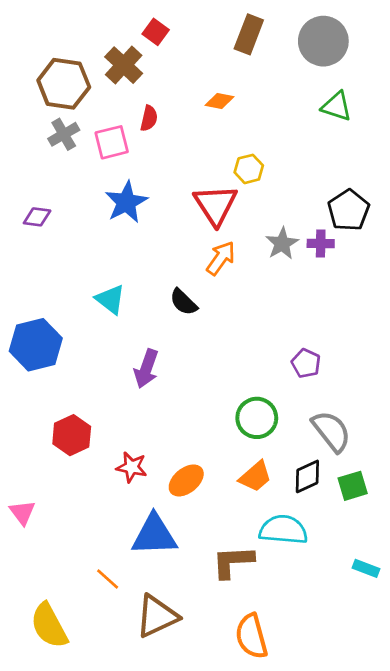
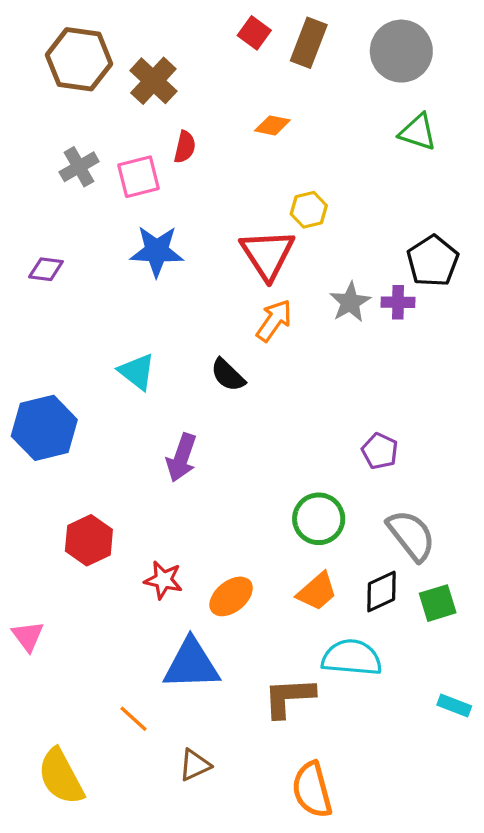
red square: (156, 32) -> (254, 33), moved
brown hexagon: (64, 84) -> (79, 59), moved
blue star: (126, 202) -> (157, 251), turned 30
brown triangle: (157, 616) -> (195, 765), size x0.6

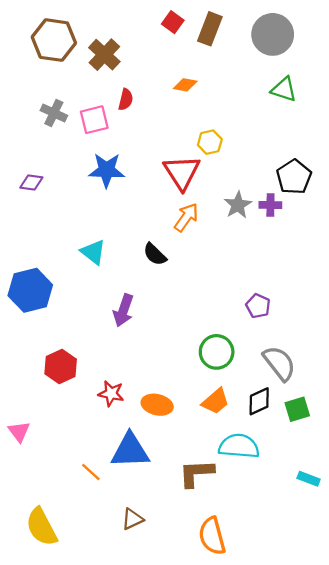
gray cross: (79, 167) -> (54, 113), turned -35
orange ellipse: (231, 596) -> (157, 405), turned 52
orange line: (134, 719) -> (91, 472), moved

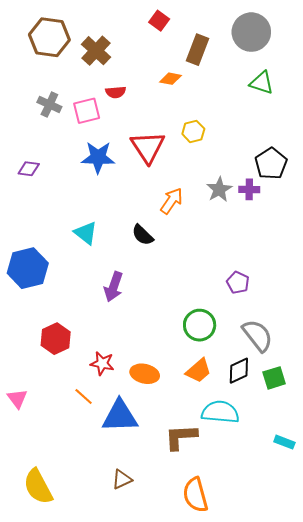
brown rectangle: (210, 29) -> (197, 50), moved
red semicircle: (126, 99) -> (116, 92), turned 72
red triangle: (182, 172) -> (148, 147), moved
orange line: (91, 472) -> (84, 397), moved

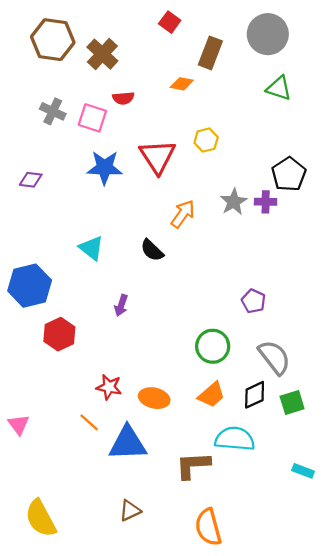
pink square: (87, 111) -> (92, 118), turned 32
purple arrow: (114, 287) -> (121, 305), size x0.7
red hexagon: (56, 339) -> (59, 334), moved

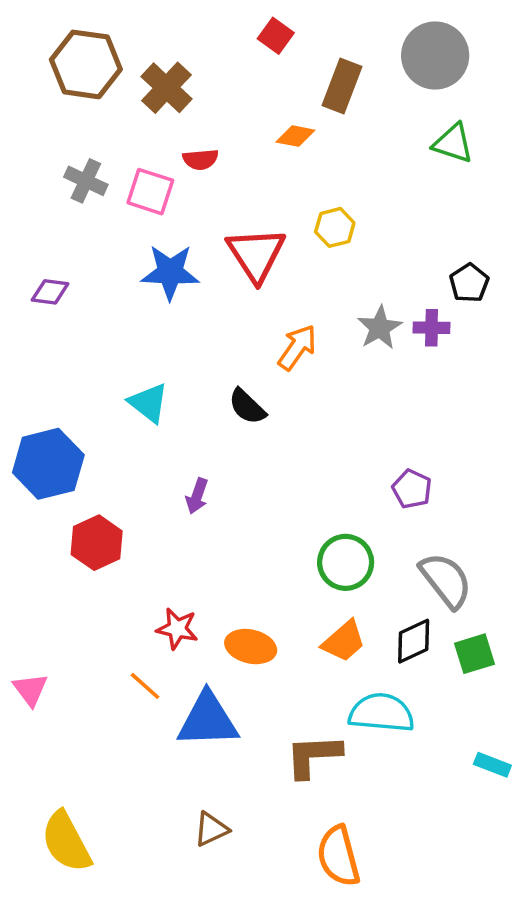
black pentagon: (289, 174) -> (469, 283), size x0.7

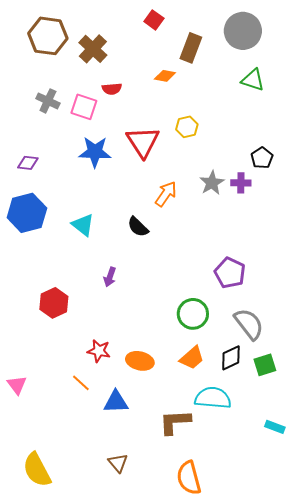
blue hexagon: (48, 464) -> (27, 213), moved
purple pentagon: (412, 489) -> (230, 273), size x1.4
blue triangle: (208, 720) -> (116, 402), size x0.7
brown triangle: (211, 829) -> (118, 463), turned -45

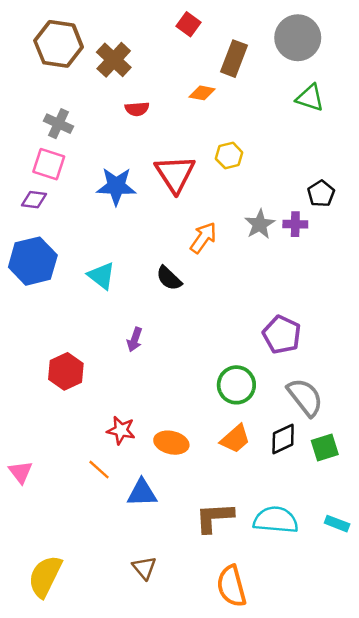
pink square: (84, 107) -> (49, 164), moved
cyan semicircle: (213, 398) -> (276, 520), moved
yellow semicircle: (37, 470) -> (45, 576), turned 54

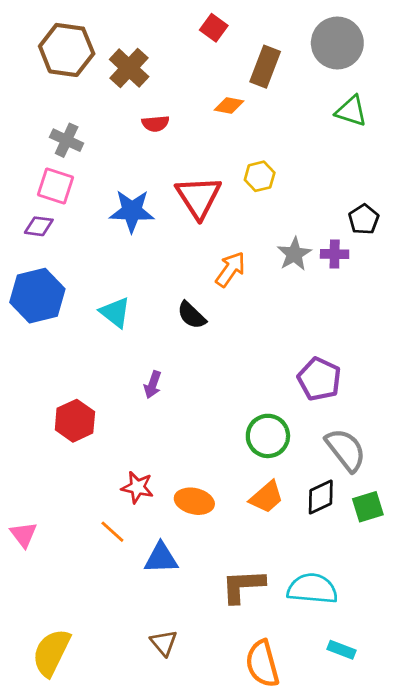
cyan rectangle: (337, 524) -> (342, 650), moved

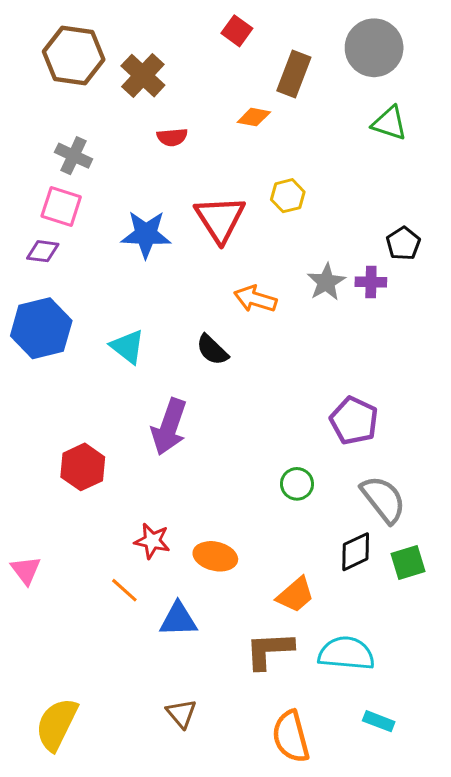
orange arrow: (230, 269) -> (255, 299), turned -108
purple arrow: (153, 385) -> (169, 427), size x1.8
green circle: (268, 436) -> (297, 484), size x0.7
orange trapezoid: (267, 497) -> (295, 595), moved
pink triangle: (24, 535) -> (26, 570), moved

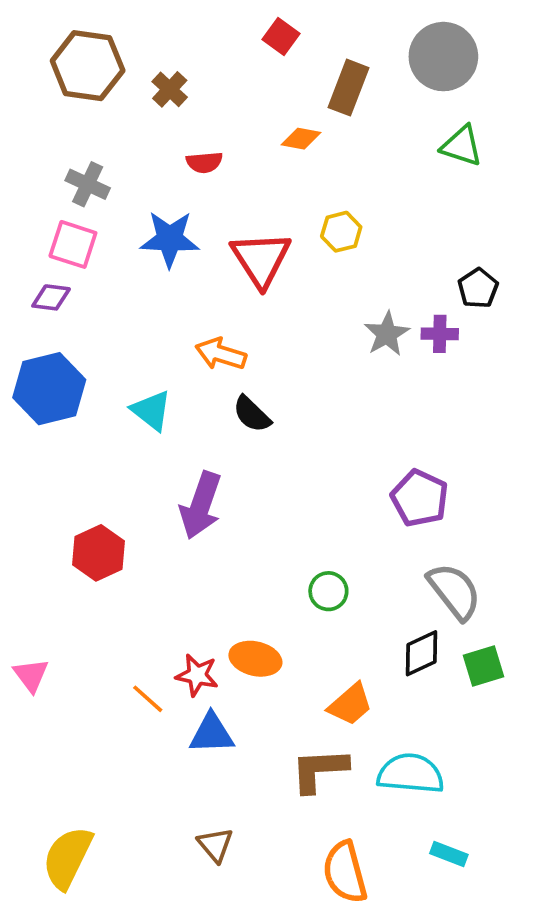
brown cross: (143, 76) -> (170, 89), size x0.7
blue star: (146, 234) -> (170, 239), moved
orange arrow: (255, 299) -> (221, 354), moved
green circle: (297, 484) -> (328, 591), moved
red star: (152, 541) -> (197, 675), moved

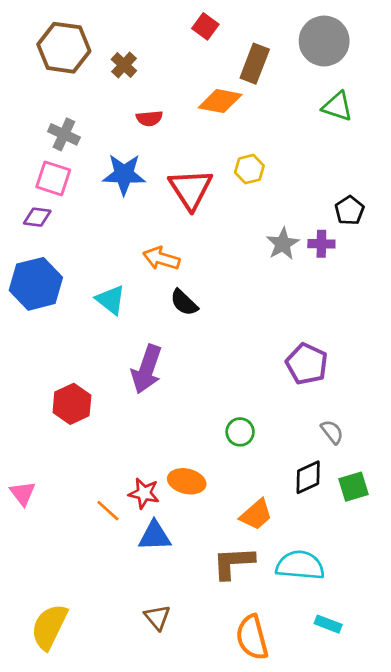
orange diamond: (301, 139) -> (220, 101), size x1.5
gray semicircle: (454, 591) -> (332, 432), size x0.6

